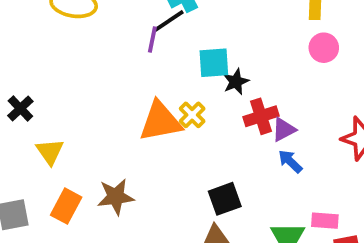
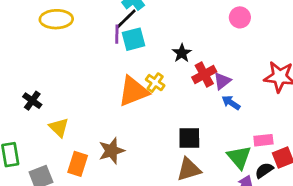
cyan square: (214, 63) -> (134, 39), moved
black square: (225, 199) -> (189, 138), turned 30

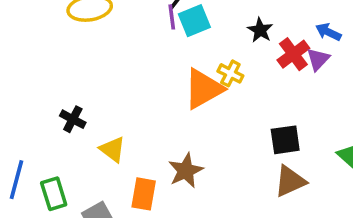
blue arrow: (231, 103) -> (328, 32), moved

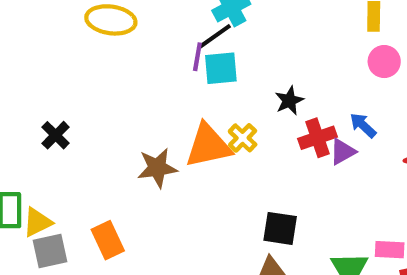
yellow triangle: (113, 149) -> (37, 222), moved, turned 40
brown star: (186, 171) -> (157, 168), moved
orange rectangle: (144, 194) -> (108, 240), turned -52

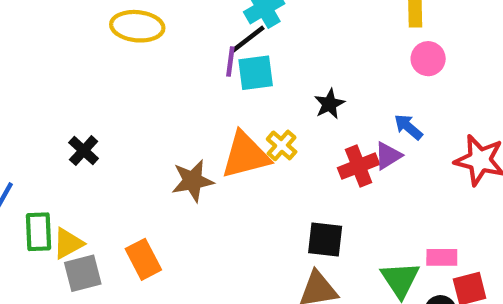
red cross: (318, 138) -> (359, 166), moved

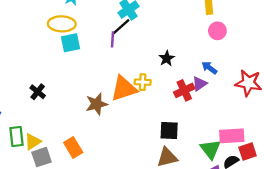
cyan square: (256, 73) -> (71, 43), moved
yellow cross: (282, 145) -> (143, 82), turned -35
pink rectangle: (442, 257) -> (232, 136), size x1.5

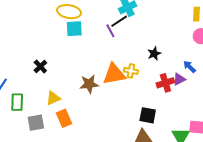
purple line: (112, 39) -> (110, 31), turned -40
yellow triangle: (33, 142) -> (53, 98), moved

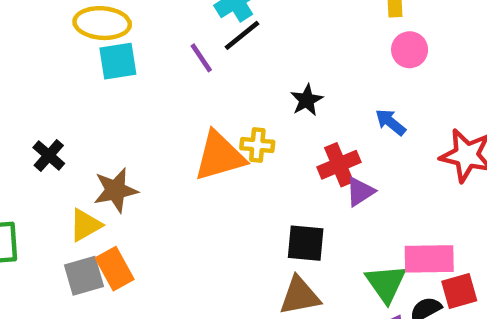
black line: (119, 21) -> (242, 35), moved
purple triangle: (179, 79) -> (360, 192), moved
brown star: (89, 84) -> (116, 190), moved
gray square: (36, 123) -> (84, 276), moved

